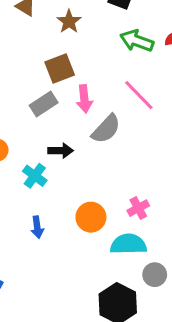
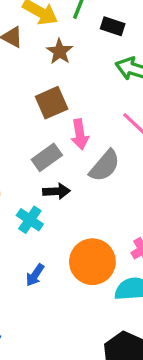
gray rectangle: (44, 104) -> (47, 157), moved
orange circle: (91, 217) -> (92, 262), size x1.4
blue arrow: (37, 227) -> (35, 275), turned 45

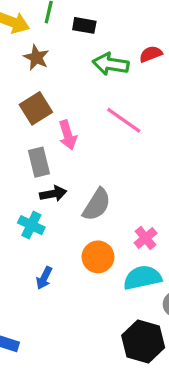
gray rectangle: (47, 157) -> (39, 162), turned -60
gray semicircle: (105, 166) -> (97, 205), moved
orange circle: (92, 262) -> (98, 257), size x0.7

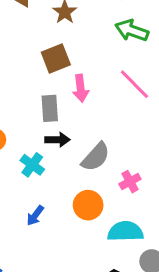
pink cross: (146, 238) -> (130, 182), moved

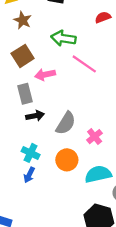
green arrow: (132, 30) -> (63, 38), moved
pink arrow: (81, 88) -> (45, 75), turned 96
cyan cross: (32, 165) -> (31, 153), moved

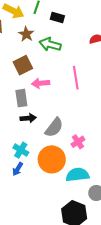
green arrow: (63, 38) -> (50, 44), moved
pink line: (84, 64) -> (76, 78), turned 40
orange circle: (67, 160) -> (52, 159), size x1.4

